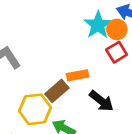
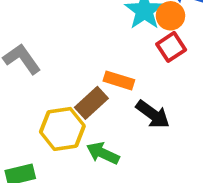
orange rectangle: (78, 75) -> (119, 80), turned 30

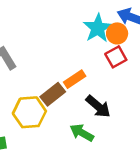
orange rectangle: (119, 80) -> (75, 79), turned -55
green arrow: (103, 153) -> (82, 133), moved

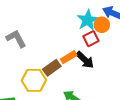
red square: (116, 57) -> (91, 39), moved
black arrow: (98, 106) -> (85, 60), moved

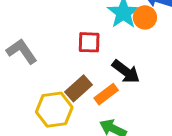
red square: (91, 39) -> (89, 42), moved, turned 35
orange rectangle: (69, 57) -> (106, 94), moved

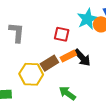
gray L-shape: (22, 51) -> (17, 32), turned 30
orange rectangle: (106, 94) -> (68, 56), moved

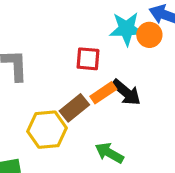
cyan star: (87, 19) -> (127, 29), turned 30

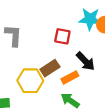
orange rectangle: (103, 93) -> (70, 77), moved

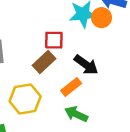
brown rectangle: (50, 68) -> (44, 62), moved

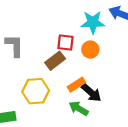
orange circle: (102, 18) -> (90, 50), moved
black arrow: (86, 65) -> (91, 93), moved

